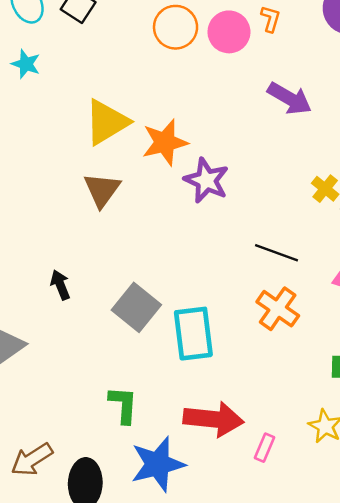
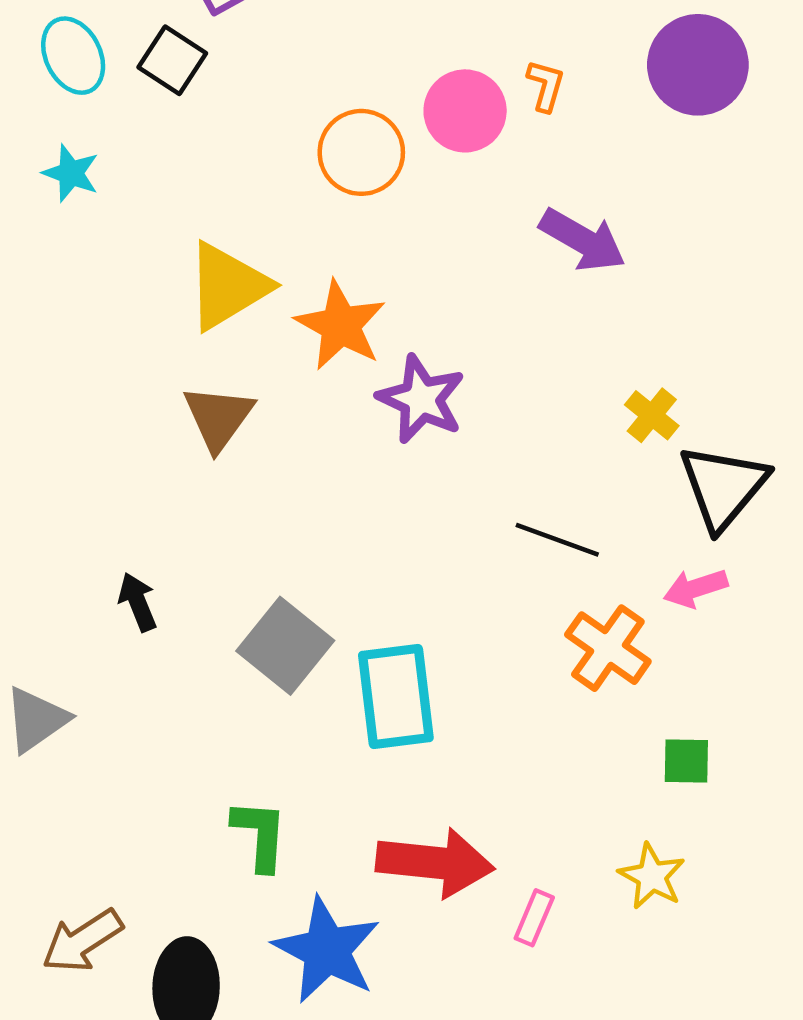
orange circle: (176, 27) -> (361, 152), moved
orange star: (165, 142) -> (341, 325), turned -30
orange cross: (278, 309) -> (608, 648), moved
blue star: (158, 464) -> (327, 950), turned -30

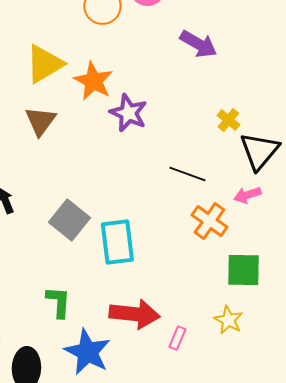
green square: (686, 761) -> (243, 270), size x1.6

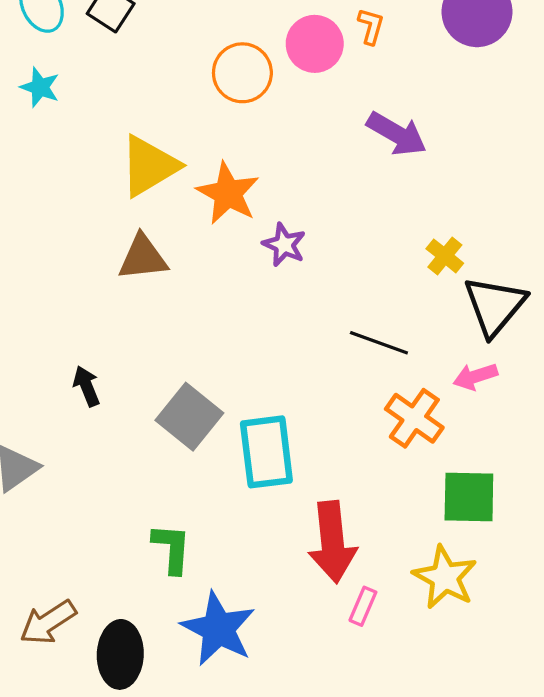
purple star: (128, 113) -> (284, 245), size x0.7
brown triangle: (40, 121) -> (143, 258), turned 48
red arrow: (134, 314) -> (332, 542), moved, turned 78
yellow star: (228, 320) -> (445, 577), size x1.4

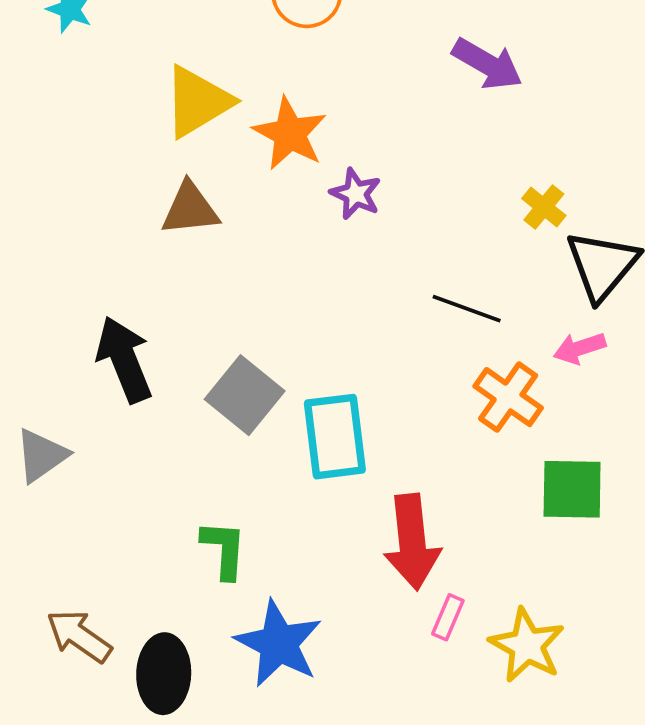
black arrow: (87, 386) -> (124, 359), size x1.8
yellow star: (445, 577) -> (527, 645), moved
brown arrow: (48, 622) -> (79, 636), turned 68

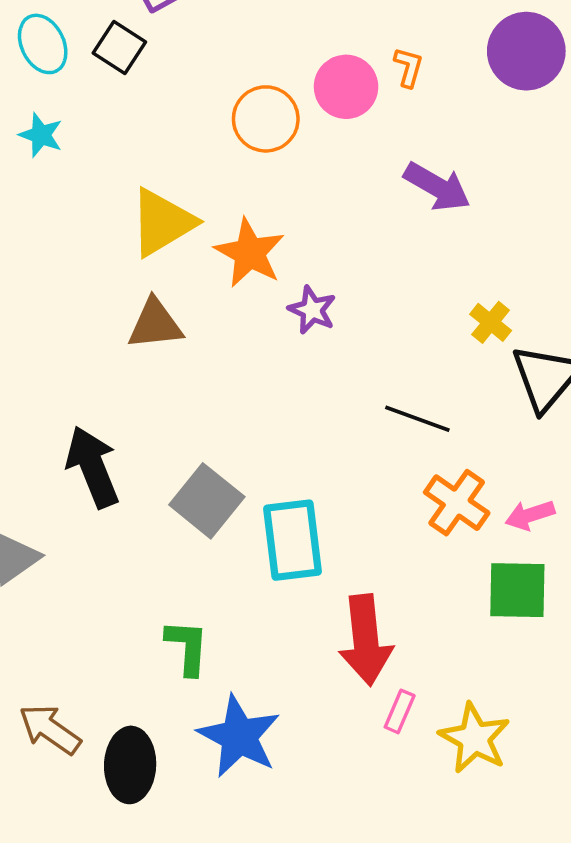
pink arrow: (580, 348) -> (530, 515), moved

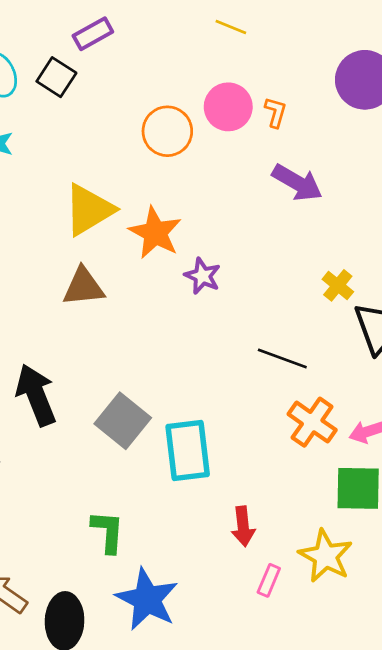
orange L-shape: (408, 67) -> (276, 112), moved
red arrow: (366, 640) -> (243, 526), size x0.6
yellow star: (475, 738) -> (326, 556), moved

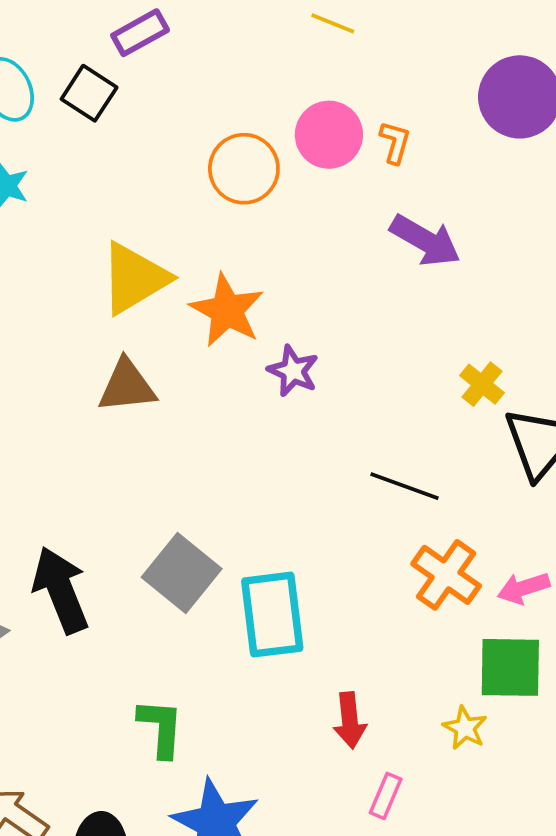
black arrow: (36, 395) -> (61, 590), moved
yellow star: (326, 556) -> (465, 728), moved, size x0.6

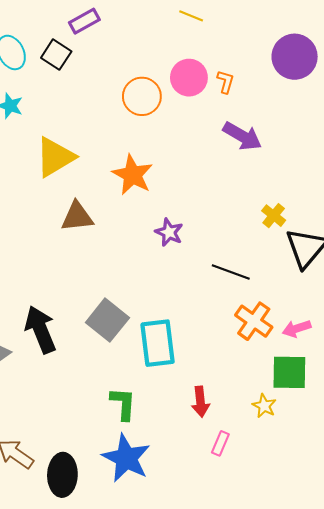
yellow triangle: (134, 278) -> (55, 157), moved
purple star: (293, 371) -> (169, 232), moved
green L-shape: (161, 728) -> (123, 404), moved

